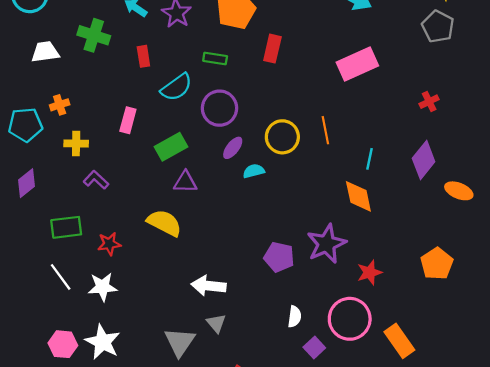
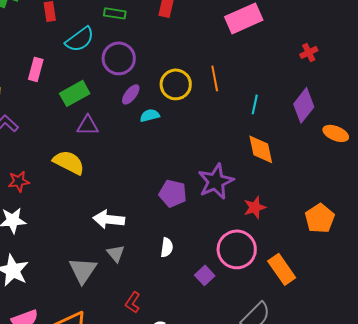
orange diamond: (358, 196) -> (261, 149), moved
orange pentagon: (437, 264) -> (320, 218), moved
white semicircle: (295, 317) -> (167, 247), moved

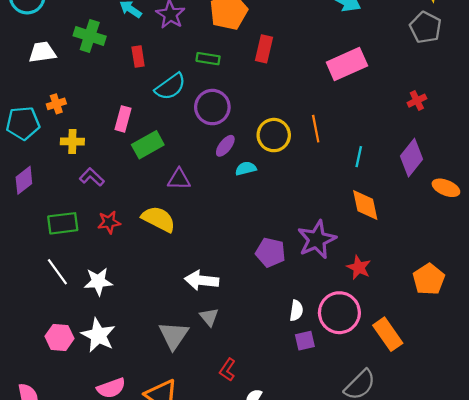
green rectangle: (75, 93) -> (148, 145), moved
red star: (19, 181) -> (109, 222), moved
red star: (255, 207) -> (359, 267), turned -30
white semicircle: (167, 247) -> (296, 311), moved
purple square: (205, 275) -> (305, 341), turned 30

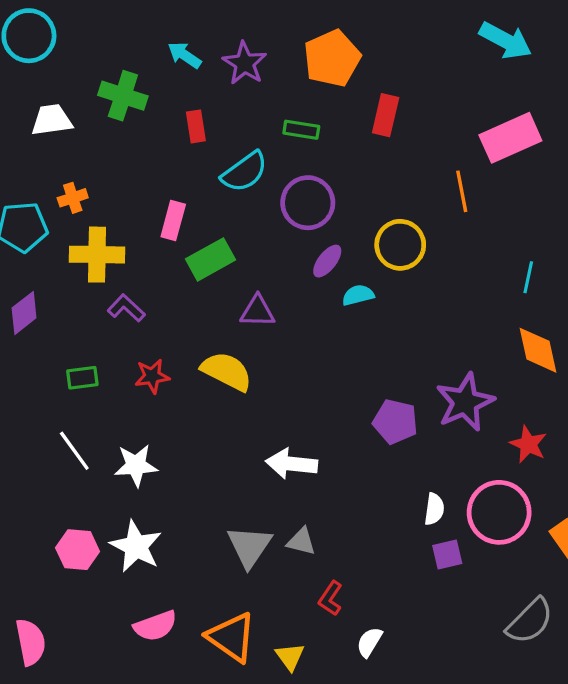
orange line: (316, 129) -> (462, 191), moved
yellow cross: (72, 142) -> (97, 255), size x1.5
green rectangle: (63, 223) -> (82, 378), size x0.7
gray triangle: (209, 317) -> (301, 542), moved, turned -36

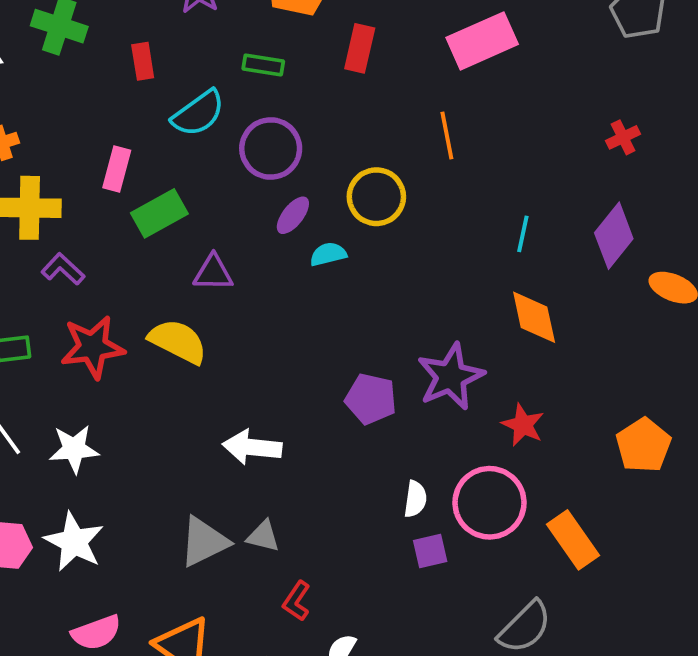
pink rectangle: (510, 138) -> (482, 41), moved
red star: (152, 376) -> (93, 347), size x1.6
gray triangle: (249, 546) -> (204, 542), turned 30

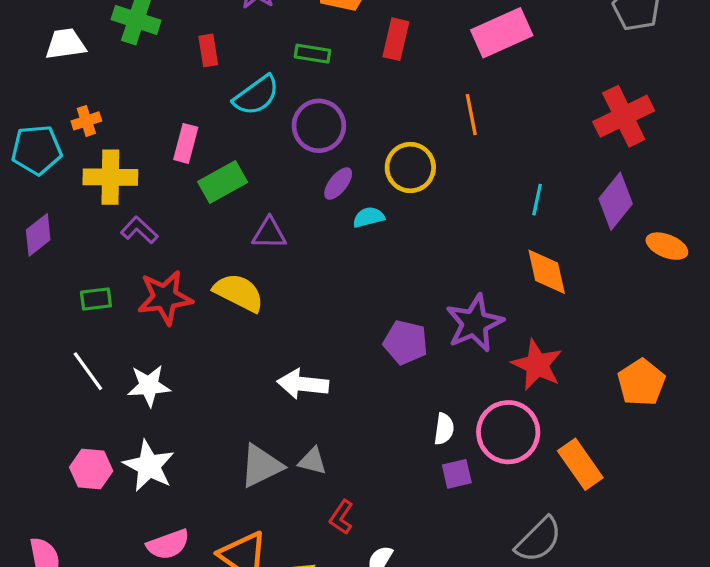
red cross: (623, 137) -> (624, 116), size x2.0
red star: (523, 425) -> (537, 365), size x1.4

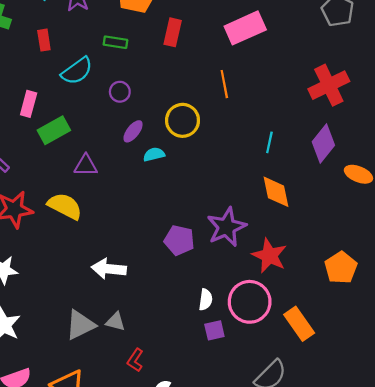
purple circle: (319, 126) -> (120, 92), size x0.6

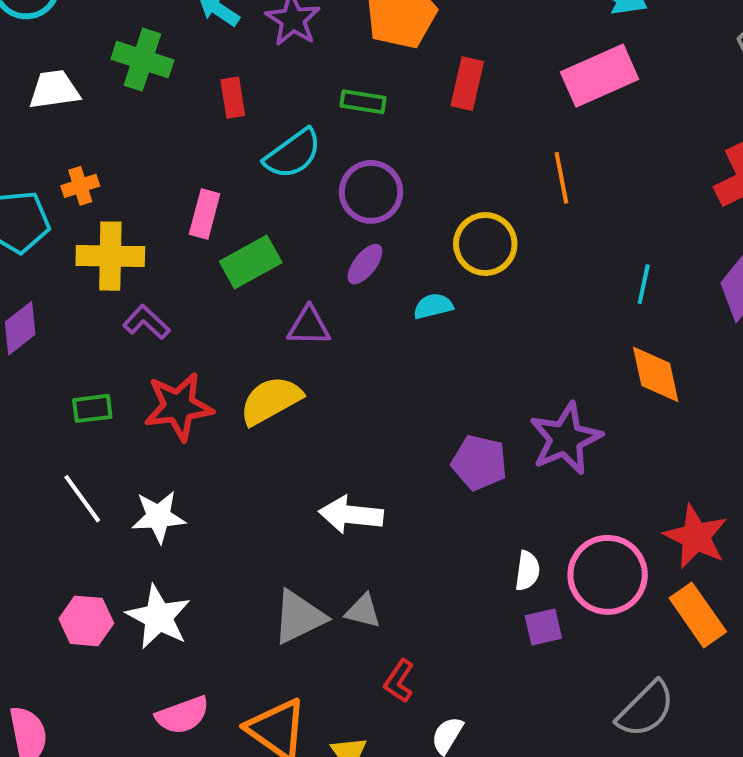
purple circle: (120, 92) -> (371, 192), size x1.6
purple ellipse: (133, 131) -> (365, 264), moved
yellow semicircle: (65, 206) -> (271, 400), turned -56
red star: (269, 256) -> (696, 537), moved

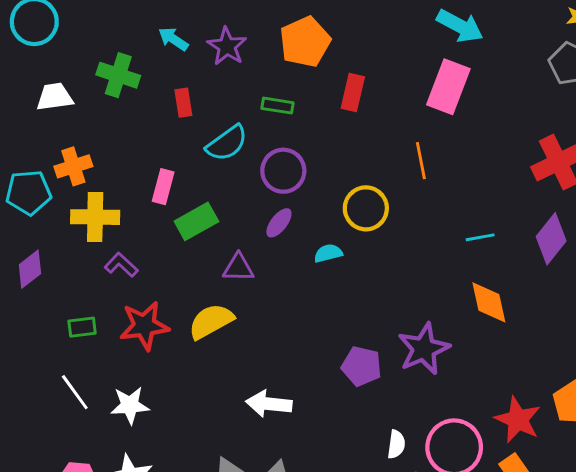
pink rectangle: (600, 76) -> (448, 87), turned -45
orange cross: (80, 186) -> (73, 166), size x1.4
cyan line: (644, 284) -> (480, 237), turned 68

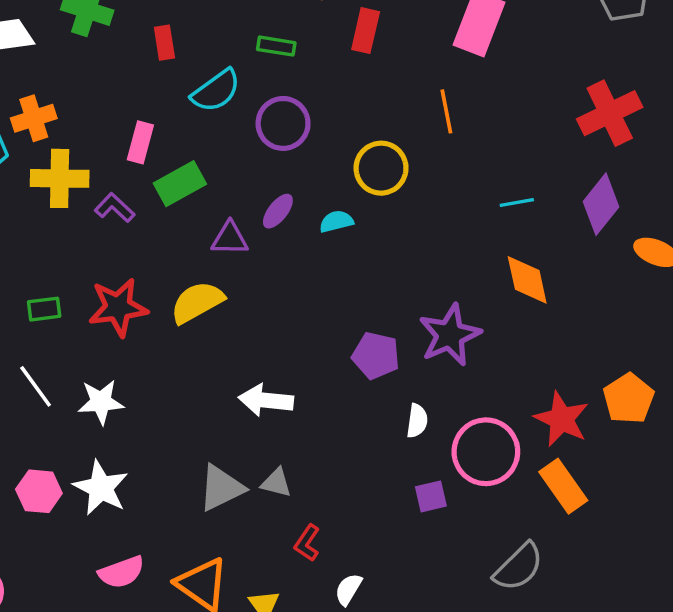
purple ellipse: (279, 223) -> (278, 211), moved
purple L-shape: (121, 265) -> (115, 208), moved
white semicircle: (396, 444) -> (417, 421), moved

